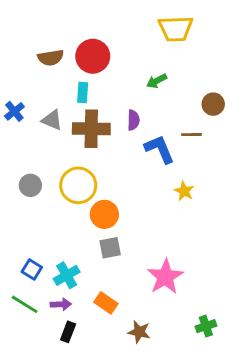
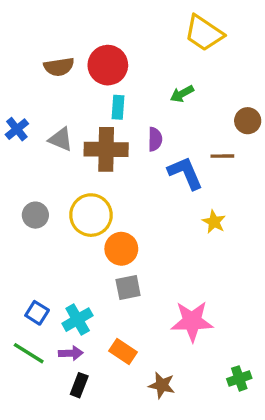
yellow trapezoid: (175, 29) -> (204, 33), turned 36
cyan rectangle: (83, 92) -> (118, 107), moved
pink star: (165, 277) -> (192, 321), turned 30

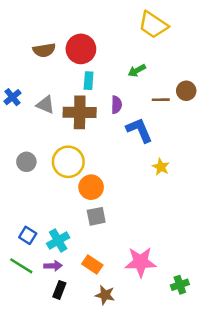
brown line: (222, 156) -> (161, 100), moved
pink star: (192, 321) -> (141, 262), moved
brown star: (162, 385) -> (105, 295), moved

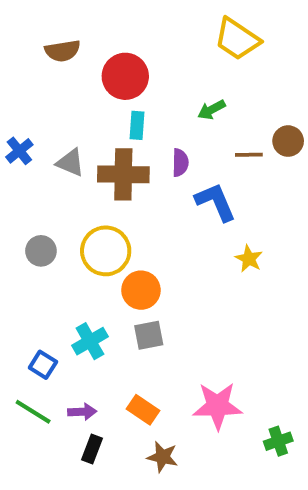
brown semicircle: (44, 50) -> (63, 51), moved
cyan cross: (58, 240) -> (90, 341), moved

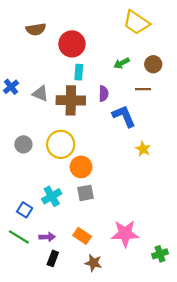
brown circle: (288, 141) -> (153, 64), moved

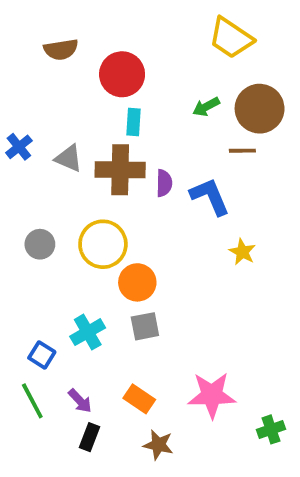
brown circle: (153, 64) -> (260, 109), size x1.6
purple semicircle: (104, 94) -> (164, 183), moved
green line: (19, 237) -> (32, 401), turned 30
purple arrow: (47, 237) -> (80, 401), turned 49

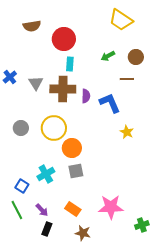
brown circle: (260, 109) -> (136, 57), size x0.6
gray triangle: (69, 158) -> (36, 83), turned 35

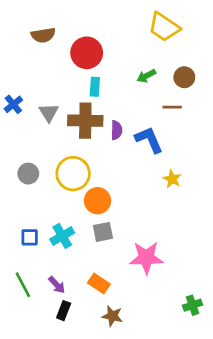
blue square: (22, 186) -> (30, 237), moved, turned -32
pink star: (111, 207) -> (146, 258), moved

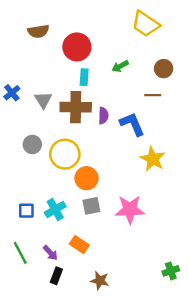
green arrow: (146, 76) -> (120, 66), moved
gray circle: (28, 174) -> (32, 144), moved
yellow star: (172, 179) -> (153, 159), size x1.5
pink star: (146, 258) -> (130, 210), moved
orange rectangle: (99, 283) -> (79, 244), moved

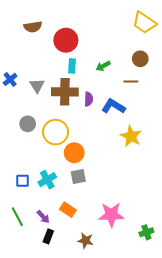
yellow trapezoid: (146, 24) -> (144, 23), moved
green arrow: (120, 66) -> (103, 66), moved
blue L-shape: (132, 124) -> (113, 106), turned -35
pink star: (130, 210) -> (111, 215), moved

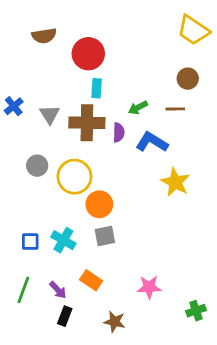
green arrow: (103, 66) -> (138, 108), moved
cyan cross: (47, 180) -> (63, 240), turned -30
pink star: (111, 215) -> (149, 287), size x0.7
green line: (17, 217) -> (23, 290), turned 48

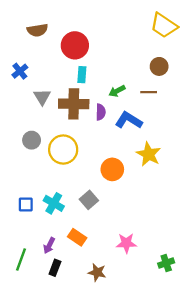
blue cross: (14, 106) -> (20, 71), moved
orange circle: (99, 204) -> (112, 169), moved
gray square: (105, 236) -> (89, 200), turned -30
green line: (23, 290) -> (21, 259), moved
purple arrow: (58, 290) -> (49, 245), turned 70

